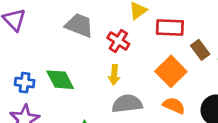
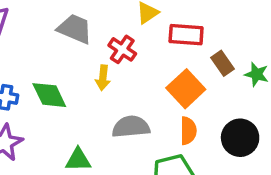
yellow arrow: (114, 75) -> (103, 78), moved
orange semicircle: (174, 106) -> (188, 131), turned 65

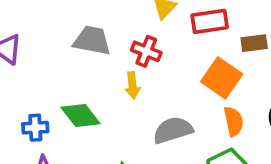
brown rectangle: (222, 63) -> (254, 43), turned -50

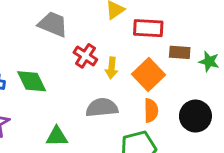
red cross: (146, 51) -> (85, 56), moved
yellow arrow: (132, 85) -> (112, 68), moved

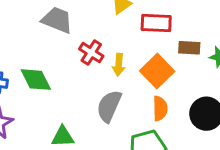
gray semicircle: (102, 108) -> (109, 106), turned -60

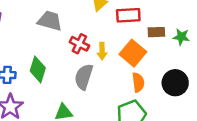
green diamond: (36, 80) -> (38, 69), turned 50
gray semicircle: (109, 106) -> (84, 77), moved

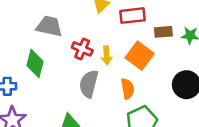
green diamond: (38, 69) -> (35, 63), moved
orange semicircle: (138, 82) -> (128, 89), moved

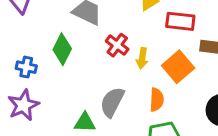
gray semicircle: (89, 84) -> (112, 102), moved

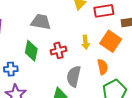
red cross: (117, 45) -> (58, 50), moved, turned -35

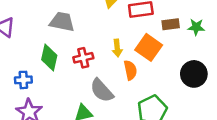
orange semicircle: (103, 67) -> (130, 70), moved
gray semicircle: (74, 76) -> (102, 91), turned -55

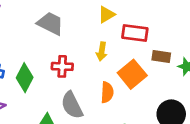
yellow arrow: (117, 48) -> (102, 51), moved
green diamond: (49, 57) -> (25, 78), moved

